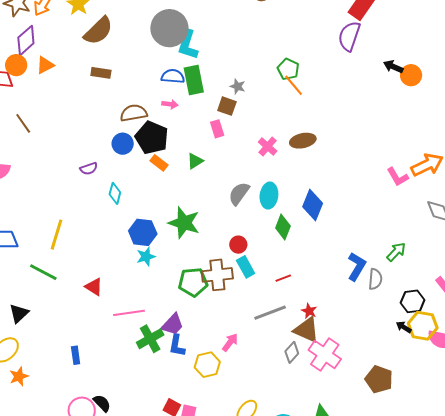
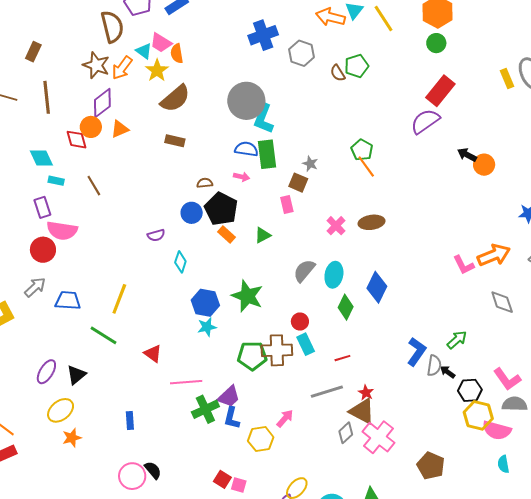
purple semicircle: (349, 36) -> (425, 121), turned 32
brown semicircle: (134, 113) -> (205, 183), size x0.6
black arrow: (404, 327) -> (448, 372), moved

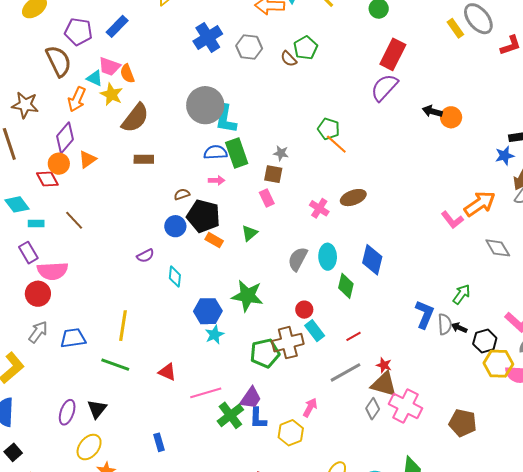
brown star: (96, 65) -> (25, 105), moved

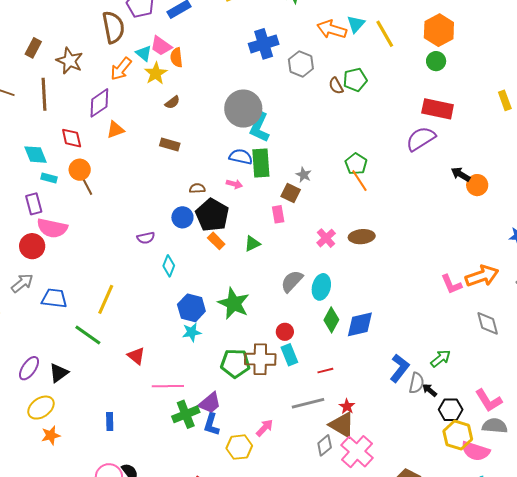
red rectangle: (393, 54) -> (438, 109), turned 60
brown semicircle: (135, 118) -> (172, 102), size x0.5
orange circle: (59, 164) -> (80, 170), moved
blue diamond: (372, 260) -> (360, 324), moved, turned 48

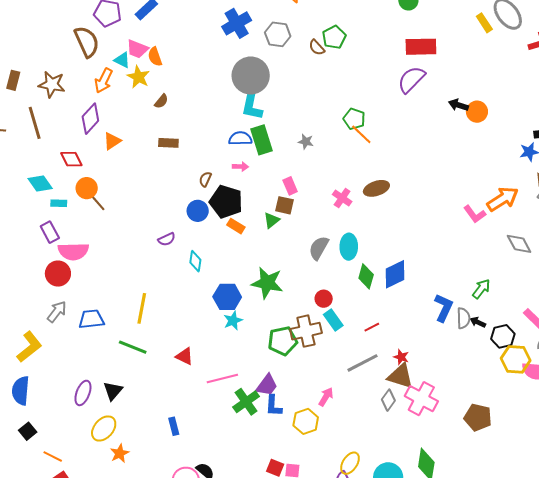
gray circle: (243, 109) -> (251, 76), moved
brown semicircle: (197, 188) -> (205, 179), turned -49
brown square: (291, 193) -> (284, 205), moved

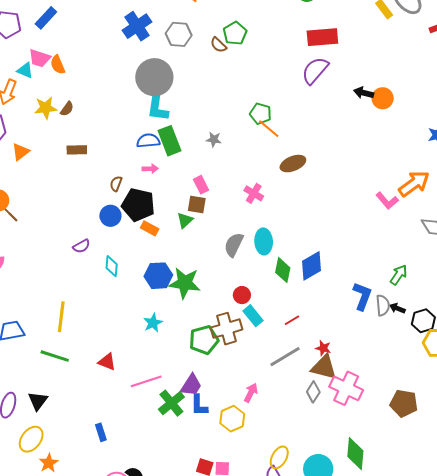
yellow star: (138, 77) -> (46, 108), moved, turned -30
brown ellipse: (376, 188) -> (293, 164), moved
blue hexagon: (227, 297) -> (158, 276), moved

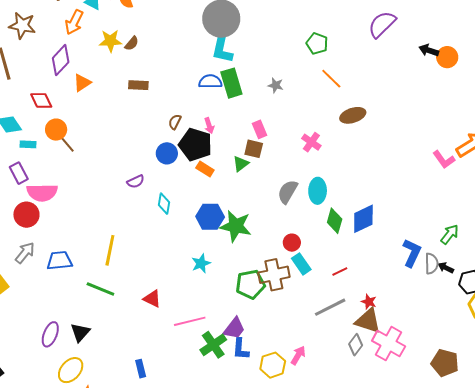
green pentagon: (261, 114) -> (317, 43), moved
pink arrow: (150, 169) -> (209, 126), moved, turned 70
pink arrow: (251, 393) -> (298, 355), moved

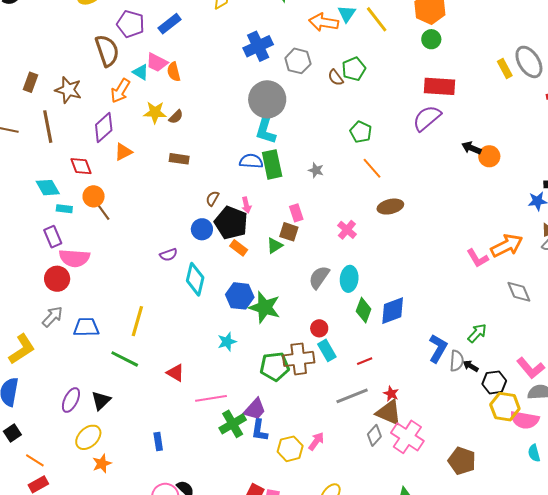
cyan diamond: (164, 204) -> (195, 279), size x1.5

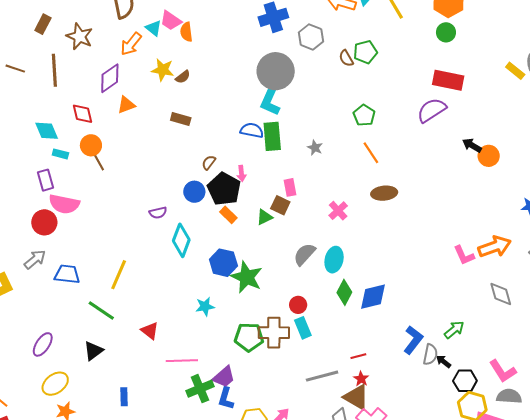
yellow rectangle: (505, 69) -> (515, 71), turned -30
red line: (365, 361) -> (358, 356), moved
black triangle: (101, 401) -> (93, 351), moved

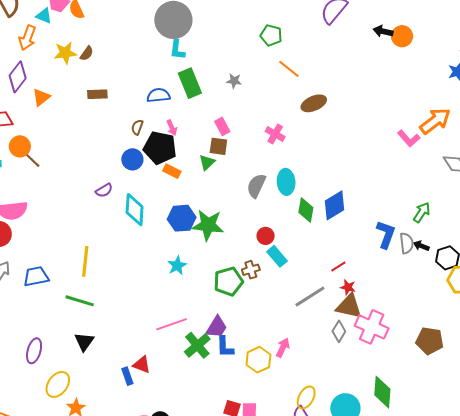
cyan L-shape: (270, 101) -> (177, 50), size x0.7
blue semicircle: (252, 130) -> (158, 95), moved
red triangle: (150, 331) -> (142, 365), moved
brown cross: (274, 333) -> (251, 270), size x0.6

